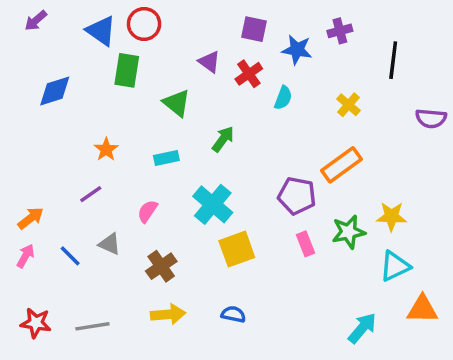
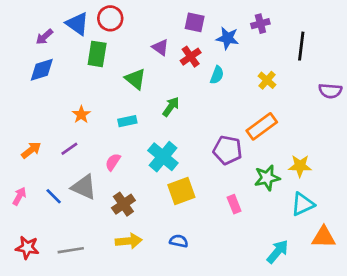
purple arrow: (36, 21) -> (44, 37), moved
orange arrow: (31, 218) -> (31, 150), moved
gray triangle: (110, 244) -> (84, 187), size x1.5
pink rectangle: (306, 244) -> (234, 204), moved

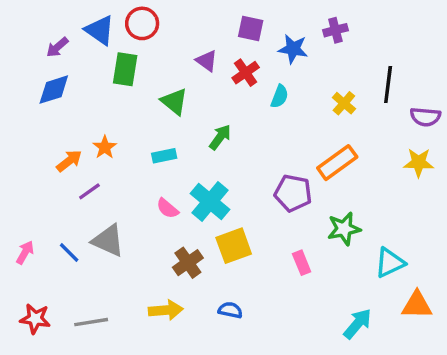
black line: (301, 46) -> (388, 85), moved
orange arrow: (31, 150) -> (69, 161), moved
pink semicircle: (113, 162) -> (168, 208), moved, turned -84
yellow star: (300, 166) -> (419, 163), moved
brown cross: (123, 204) -> (188, 263), moved

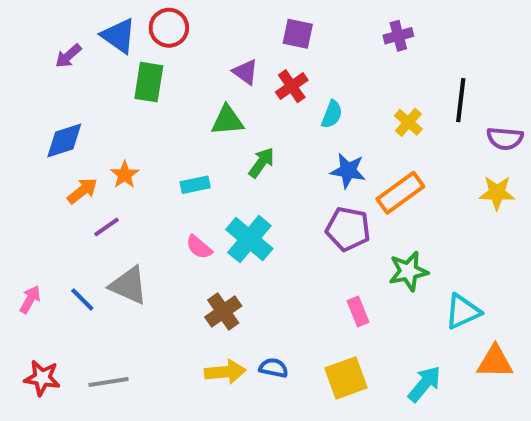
blue star: (293, 49) -> (348, 171), moved
blue diamond: (54, 90) -> (64, 140), moved
green triangle: (174, 101) -> (227, 120), moved, turned -44
yellow square: (234, 246) -> (346, 378), moved
yellow arrow: (166, 310) -> (225, 372), moved

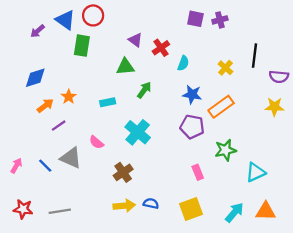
purple square: (298, 34) -> (195, 19), moved
pink semicircle: (199, 247) -> (96, 142), moved
orange triangle: (495, 362) -> (266, 211), moved

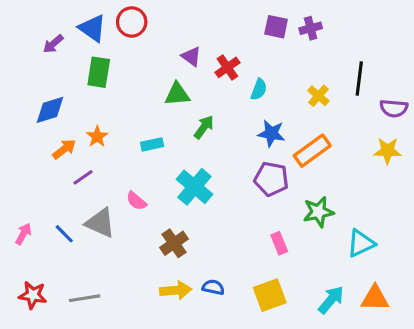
green rectangle: (82, 46) -> (99, 72), moved

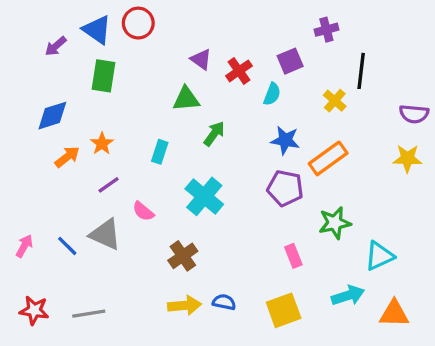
purple square: (276, 27) -> (290, 61), moved, turned -35
black line: (359, 78) -> (361, 71), moved
cyan rectangle: (152, 144) -> (160, 152), turned -60
purple line: (83, 177) -> (109, 185), moved
cyan arrow: (331, 300) -> (348, 295), moved, turned 32

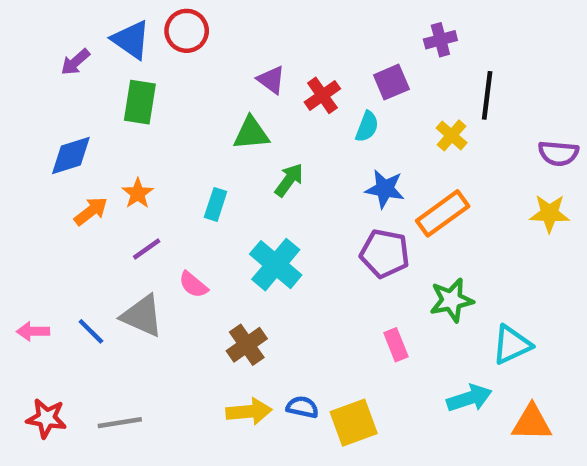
pink arrow: (24, 246) -> (33, 331), turned -120
yellow square: (284, 310) -> (354, 423), moved

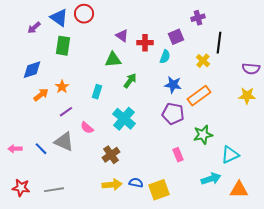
red cross: (322, 95) -> (145, 43), turned 35

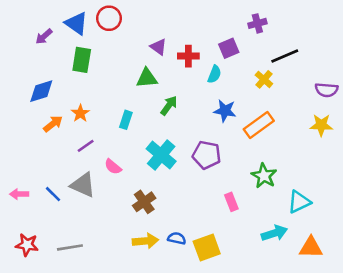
black line: (219, 43) -> (285, 56), turned 60
purple pentagon: (173, 114) -> (207, 155), moved
green star: (203, 135) -> (264, 176), turned -30

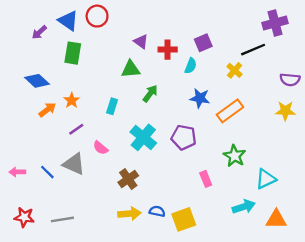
purple cross: (257, 23) -> (275, 23), moved, size x1.5
blue diamond: (41, 91) -> (37, 81), turned 60

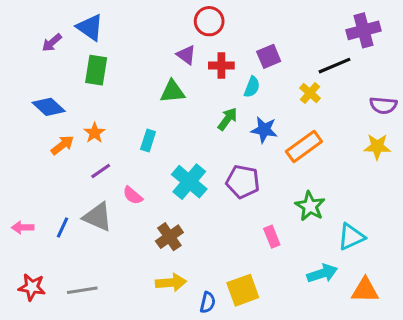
red circle: (97, 16) -> (209, 21), moved
green arrow: (150, 93) -> (227, 119), moved
blue line: (47, 172) -> (62, 228), turned 70
blue semicircle: (157, 211) -> (208, 302), moved, turned 91

